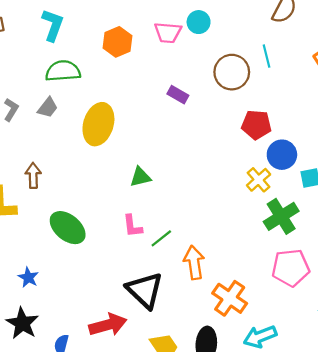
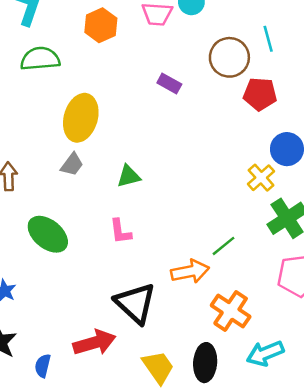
gray trapezoid: (48, 108) -> (72, 165), moved
red pentagon: (256, 125) -> (260, 94), moved
green line: (161, 238) -> (223, 246), moved
orange arrow: (194, 263) -> (190, 271), turned 88

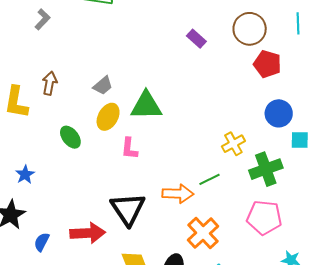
cyan line: (268, 39) -> (298, 23), moved
yellow ellipse: (81, 118) -> (108, 117), moved, size x0.7
green triangle: (129, 176) -> (146, 106), size x1.6
yellow cross: (261, 178) -> (233, 144), moved
green ellipse: (48, 234) -> (70, 137), size x0.7

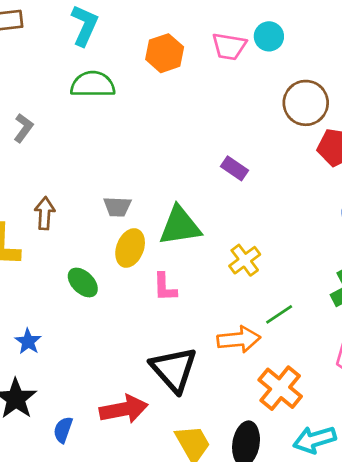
purple rectangle: (196, 39) -> (234, 168), moved
gray trapezoid: (103, 86) -> (117, 207), turned 50
yellow cross: (233, 144) -> (245, 260), moved

